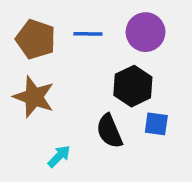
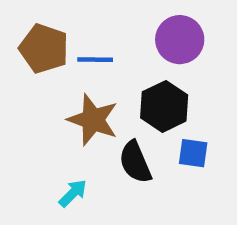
blue line: (88, 34) -> (95, 60), moved
brown star: (34, 97) -> (93, 120), moved

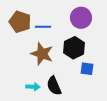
black semicircle: (135, 162) -> (54, 86), moved
cyan arrow: (73, 193) -> (33, 87), turned 48

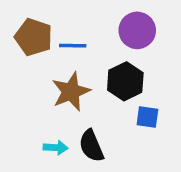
brown star: (42, 54) -> (71, 92), turned 30

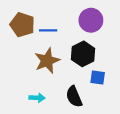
black semicircle: (91, 146) -> (74, 97), moved

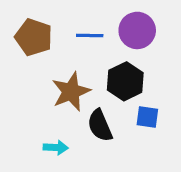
blue line: (48, 30) -> (90, 36), moved
black semicircle: (74, 97) -> (100, 125), moved

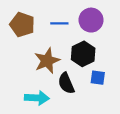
cyan arrow: (56, 148) -> (37, 98), size x1.5

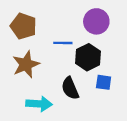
blue line: (59, 23) -> (63, 43), moved
brown star: (47, 61) -> (26, 64), moved

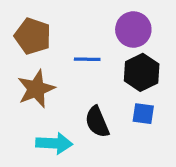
black hexagon: (88, 57) -> (142, 72), moved

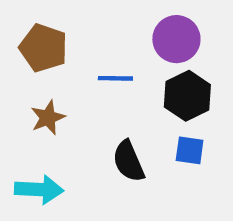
brown star: (36, 89) -> (48, 118), size x0.7
cyan arrow: (54, 143) -> (39, 190), moved

